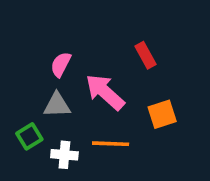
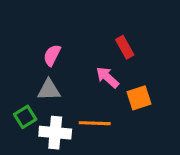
pink arrow: (105, 92) -> (107, 77), moved, size x0.7
white cross: (64, 155) -> (55, 133), size x1.4

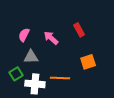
pink semicircle: (52, 55) -> (24, 35), moved
pink arrow: (107, 77) -> (51, 38), moved

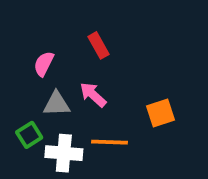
red rectangle: (79, 30) -> (99, 45), moved
pink arrow: (51, 38) -> (93, 95), moved

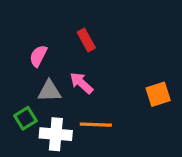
orange square: (161, 113) -> (158, 94), moved

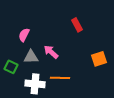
red rectangle: (86, 40) -> (77, 25), moved
green square: (25, 118) -> (11, 67), moved, turned -32

